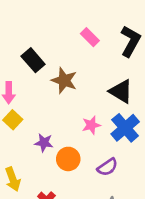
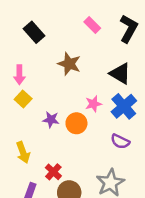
black rectangle: (33, 60) -> (34, 32), moved
orange circle: (68, 159) -> (76, 123), moved
purple semicircle: (107, 167) -> (120, 141), moved, turned 60

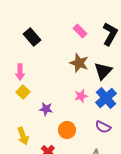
brown star: (69, 64) -> (79, 63), moved
black triangle: (120, 74) -> (103, 71), turned 42
orange circle: (76, 123) -> (67, 130), moved

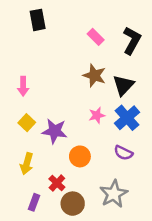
black rectangle: (32, 37) -> (38, 20), moved, turned 30
yellow square: (23, 92) -> (27, 123), moved
purple star: (46, 109) -> (55, 131), size x1.5
yellow arrow: (23, 136) -> (27, 164), turned 36

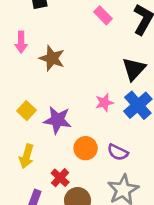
brown star: (94, 75) -> (52, 58), moved
pink arrow: (23, 86) -> (21, 42), moved
purple semicircle: (123, 153) -> (118, 152), moved

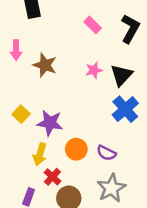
pink star: (104, 103) -> (94, 70), moved
yellow arrow: (27, 156) -> (40, 154), moved

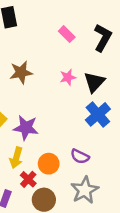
brown star: (45, 65) -> (21, 72), turned -30
orange circle: (76, 149) -> (49, 164), moved

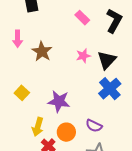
brown star: (21, 72) -> (42, 51), turned -30
purple star: (26, 128) -> (59, 101), moved

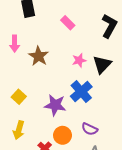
pink rectangle: (82, 18) -> (68, 23), moved
blue cross: (110, 89) -> (81, 92), moved
yellow arrow: (38, 127) -> (19, 130), moved

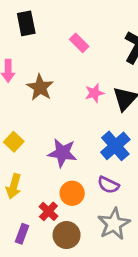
blue cross: (81, 92) -> (115, 146), moved

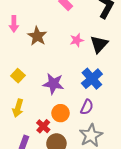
purple semicircle: (108, 185) -> (87, 107), turned -91

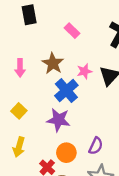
pink arrow: (14, 24) -> (20, 68), moved
brown star: (37, 36) -> (53, 63), moved
blue cross: (92, 79) -> (66, 91), moved

